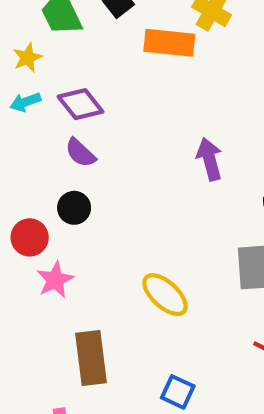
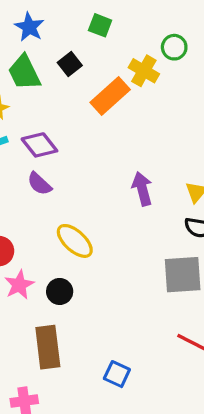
orange rectangle: (169, 43) -> (110, 96), turned -48
black circle: (74, 208) -> (60, 291), moved
yellow ellipse: (165, 295) -> (75, 241), moved

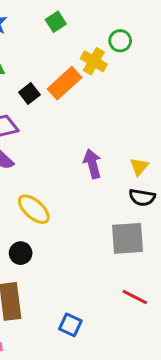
green square: (100, 25) -> (56, 22), turned 36
black square: (70, 64) -> (29, 93), moved

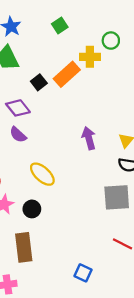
yellow cross: (94, 61) -> (90, 57), turned -30
blue square: (70, 325) -> (83, 273), moved

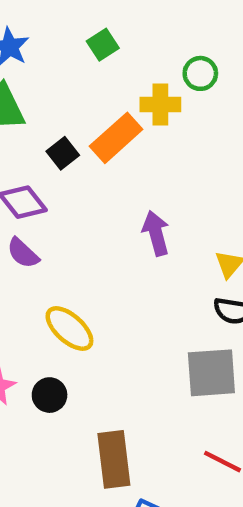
purple arrow: (89, 138) -> (156, 233), moved
brown rectangle: (24, 247) -> (114, 459), moved

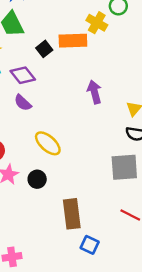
yellow cross: (160, 105) -> (97, 23), turned 30
orange rectangle: (116, 138) -> (73, 41), turned 40

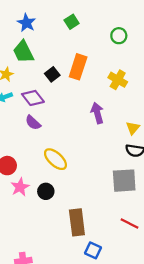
yellow cross: (97, 23) -> (118, 80), moved
orange rectangle: (73, 41) -> (78, 67), turned -70

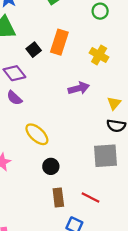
purple arrow: (97, 113) -> (79, 88), turned 90
black circle: (46, 191) -> (51, 166), moved
brown rectangle: (77, 222) -> (58, 197), size x0.7
red line: (130, 224) -> (90, 197), moved

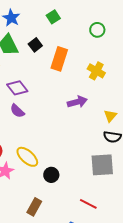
black square: (34, 50) -> (35, 45), moved
yellow ellipse: (37, 134) -> (27, 157), moved
brown rectangle: (58, 197) -> (34, 207), moved, turned 36

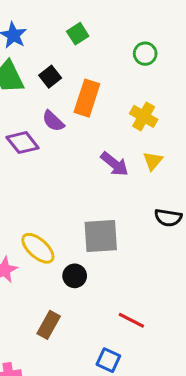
purple arrow: (77, 102) -> (115, 164), turned 54
purple semicircle: (17, 111) -> (53, 121), moved
yellow triangle: (110, 116) -> (153, 161), moved
gray square: (102, 165) -> (101, 236), moved

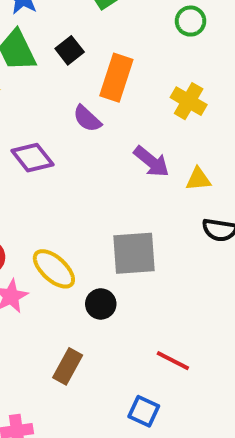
purple semicircle: (53, 121) -> (87, 119), moved
purple diamond: (23, 143) -> (32, 158), moved
yellow triangle: (153, 161) -> (198, 179), moved, turned 45

